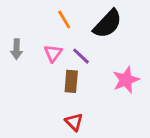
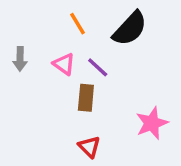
pink triangle: (53, 53) -> (64, 64), turned -30
pink star: (126, 80) -> (152, 123), moved

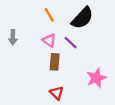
pink triangle: (64, 64) -> (49, 40), moved
purple line: (98, 67) -> (71, 43), moved

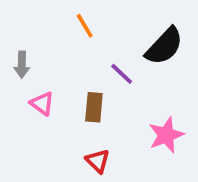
black semicircle: (82, 18) -> (164, 46), moved
pink triangle: (49, 40) -> (42, 104), moved

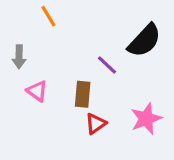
orange line: (85, 26) -> (48, 16), moved
red triangle: (98, 161) -> (96, 124), moved, turned 40

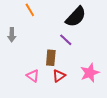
black semicircle: (144, 41) -> (76, 17), moved
pink triangle: (37, 91) -> (33, 76), moved

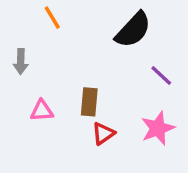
purple line: (66, 40) -> (161, 76), moved
pink triangle: (33, 76) -> (42, 111), moved, turned -40

